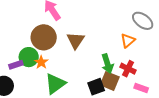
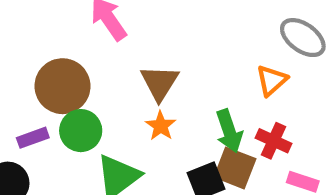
brown circle: (44, 37) -> (63, 86), moved
green circle: (29, 57) -> (81, 131), moved
orange star: (41, 62) -> (161, 126), moved

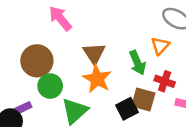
orange star: (161, 126) -> (97, 79), size x1.6
green arrow: (229, 131) -> (138, 63), moved
purple rectangle: (33, 138) -> (23, 108), moved

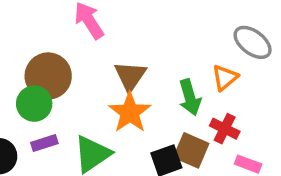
green circle: (50, 86) -> (34, 104), moved
purple rectangle: (23, 108) -> (44, 143), moved

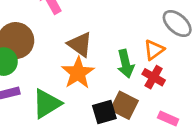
brown triangle: (130, 76) -> (80, 44), turned -32
red cross: (225, 129) -> (154, 77), moved

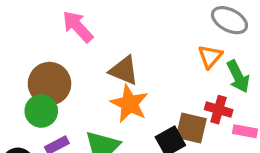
green arrow: (126, 64) -> (238, 76), moved
red cross: (154, 77) -> (219, 110), moved

